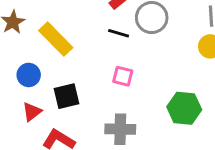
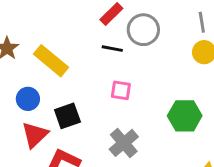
red triangle: (32, 112) -> (35, 135), size x1.4
gray cross: (120, 129) -> (124, 143), turned -36

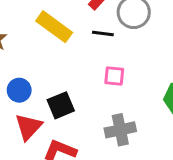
yellow rectangle: (51, 61) -> (54, 27), moved
gray cross: (124, 143) -> (120, 130), turned 32

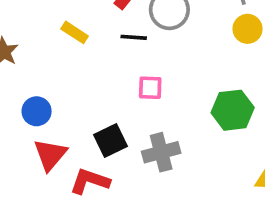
yellow rectangle: (54, 27) -> (75, 32), size x0.6
black square: (61, 105) -> (110, 140), moved

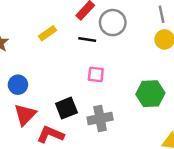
yellow rectangle: (75, 32) -> (47, 33), turned -72

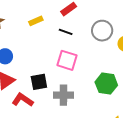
gray circle: (113, 23) -> (102, 31), moved
pink square: (96, 74) -> (67, 60), size x1.5

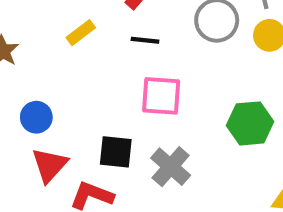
black square: (39, 82) -> (116, 152), turned 30
gray cross: (63, 95) -> (171, 167), turned -36

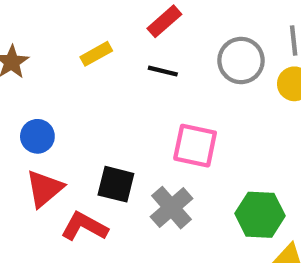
pink square: (161, 96) -> (195, 146), moved
green hexagon: (250, 123) -> (260, 215), moved

